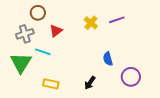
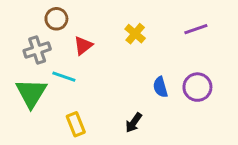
purple line: (117, 20) -> (196, 29), moved
purple circle: (131, 77) -> (197, 87), moved
yellow rectangle: (51, 84) -> (76, 124), turned 56

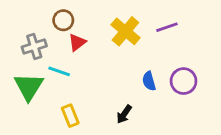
brown circle: (56, 19) -> (63, 20), moved
purple line: (196, 29) -> (167, 27), moved
yellow cross: (135, 34) -> (125, 31), size x1.5

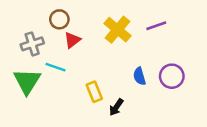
yellow rectangle: (70, 116) -> (94, 92), moved

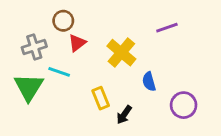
yellow cross: (118, 30) -> (121, 53), moved
purple circle: (172, 76) -> (184, 105), moved

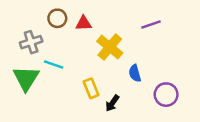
red triangle: (77, 43) -> (84, 23), moved, turned 35

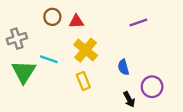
gray cross: (31, 42) -> (17, 39), moved
yellow cross: (110, 47) -> (86, 50), moved
black arrow: (112, 103) -> (129, 99), moved, turned -63

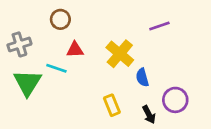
red triangle: (76, 21) -> (75, 50), moved
yellow cross: (86, 50) -> (120, 54), moved
yellow rectangle: (83, 81) -> (112, 105), moved

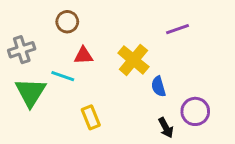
yellow rectangle: (112, 105) -> (91, 117), moved

